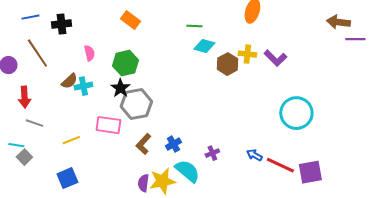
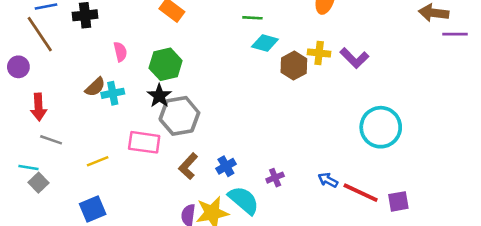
brown line: (37, 53) -> (40, 34), moved
purple square: (310, 172) -> (398, 201), size x0.7

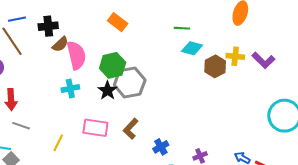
pink semicircle: (120, 52) -> (76, 55), size x1.8
brown semicircle: (95, 87) -> (60, 44), moved
gray hexagon: (179, 116) -> (130, 82), moved
yellow line: (98, 161) -> (58, 143), turned -42
brown L-shape: (188, 166) -> (131, 129), moved

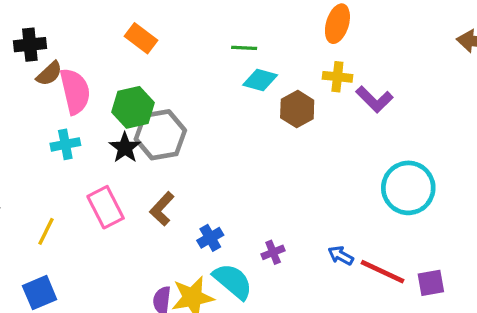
yellow cross: (235, 56) -> (337, 77), moved
pink rectangle: (95, 128) -> (106, 207), turned 55

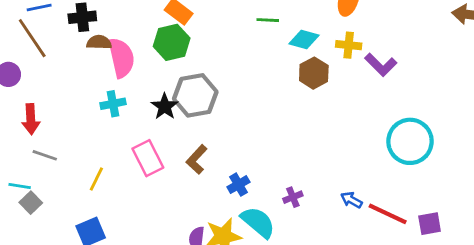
brown semicircle: (49, 74) -> (99, 42), turned -135
cyan diamond: (260, 80) -> (304, 40), moved
green hexagon: (133, 107) -> (172, 42), moved

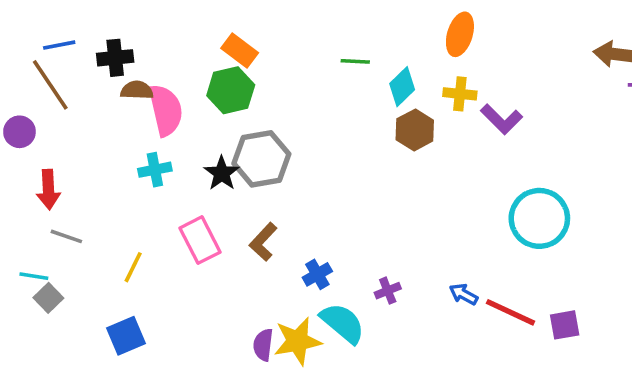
cyan diamond: (304, 40) -> (402, 87), turned -60

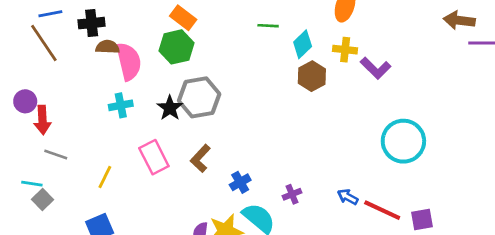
purple circle: (19, 132) -> (25, 101), moved

